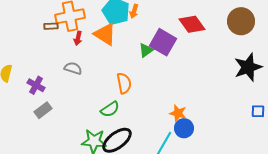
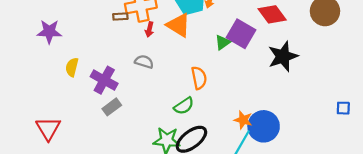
black star: (248, 67) -> (283, 56), moved
purple cross: (36, 85) -> (104, 80), size x1.4
orange star: (178, 113) -> (243, 120), moved
blue circle: (184, 128) -> (264, 126), size x1.5

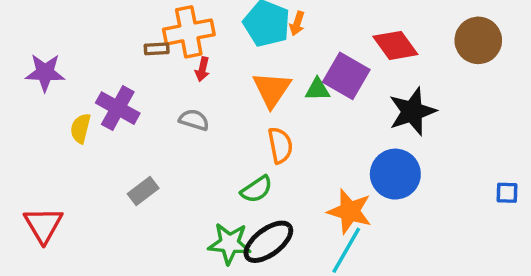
orange triangle: (179, 25) -> (272, 89), moved, turned 32
green triangle: (223, 42) -> (317, 89), turned 35
purple cross: (104, 80) -> (118, 108), moved
orange star: (243, 120) -> (350, 211), size x1.5
blue circle: (264, 126) -> (395, 174), moved

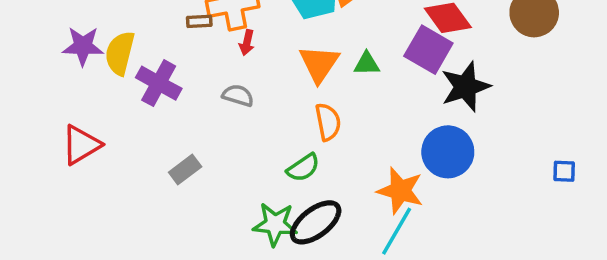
purple square: (346, 76) -> (428, 50), moved
yellow semicircle: (81, 128) -> (120, 53), moved, size x1.4
red triangle: (43, 225) -> (81, 145), moved, turned 30

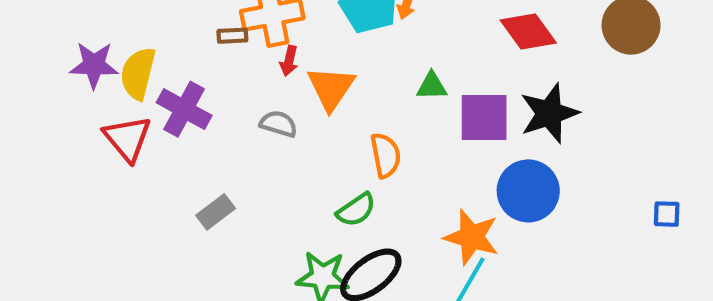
purple square: (428, 50) -> (484, 117), moved, turned -30
orange triangle: (319, 64) -> (331, 88), moved
red triangle: (81, 145) -> (127, 138), moved, turned -39

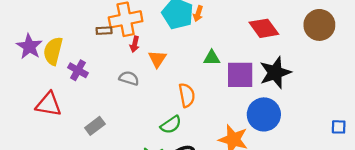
purple star: (94, 65) -> (29, 46), turned 30
orange triangle: (331, 88) -> (157, 59), size x0.7
purple cross: (184, 109) -> (78, 70), size x0.7
red triangle: (127, 138) -> (48, 104), moved, turned -40

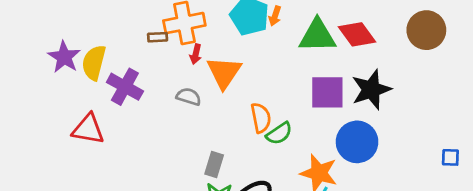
green triangle: (212, 58) -> (317, 36), moved, size x1.8
orange triangle: (157, 59) -> (224, 73), size x1.5
purple cross: (78, 70) -> (125, 87), size x1.4
green semicircle: (171, 125) -> (279, 133), moved
gray rectangle: (95, 126) -> (214, 165), moved, turned -36

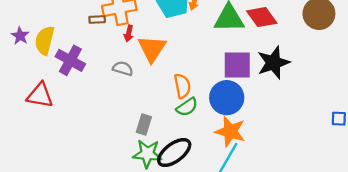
purple star: (64, 57) -> (20, 36), size x0.7
green semicircle: (279, 133) -> (187, 107), moved
blue circle: (357, 142) -> (227, 98), moved

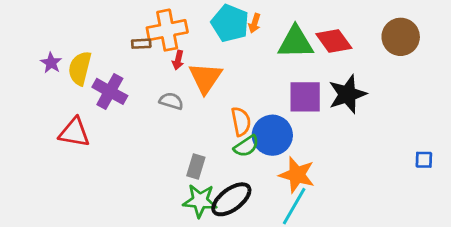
blue circle: (227, 98) -> (272, 135), moved

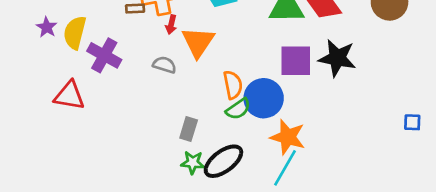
black star: (347, 94) -> (337, 58), turned 30
green star: (200, 201) -> (193, 163), size x0.7

